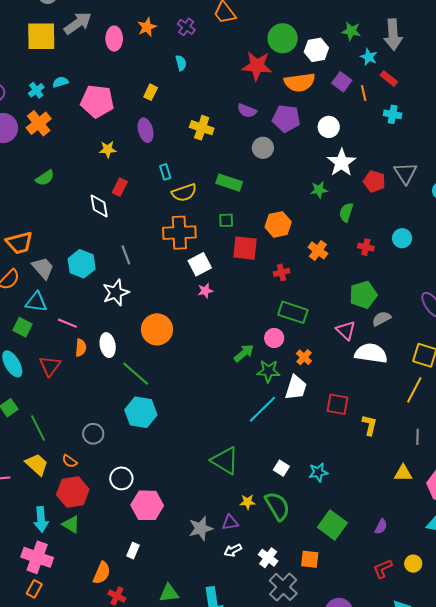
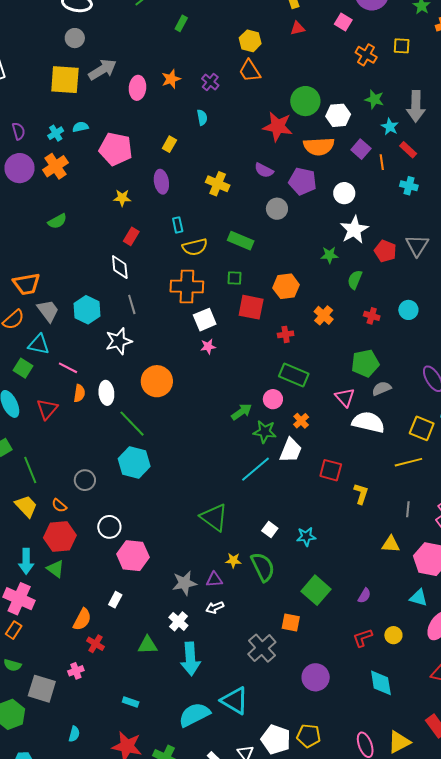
white diamond: (99, 206) -> (120, 267), moved
yellow line: (414, 390) -> (408, 462), turned 44
white cross: (268, 558) -> (178, 621), moved

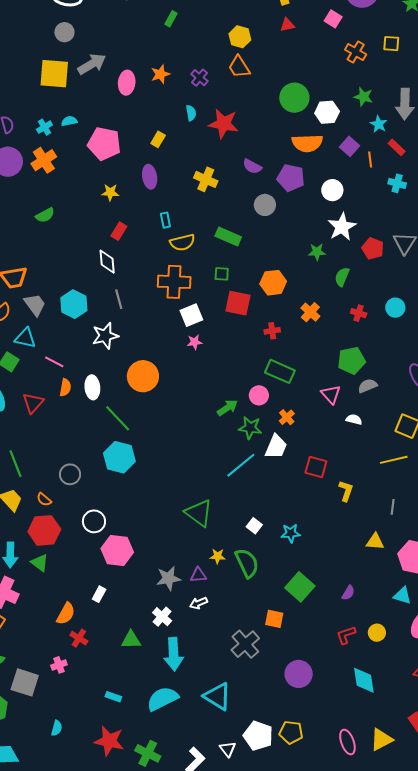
red star: (278, 127) -> (223, 124), moved
white semicircle: (368, 422) -> (354, 419), size x0.5
cyan semicircle: (194, 715) -> (162, 699), moved

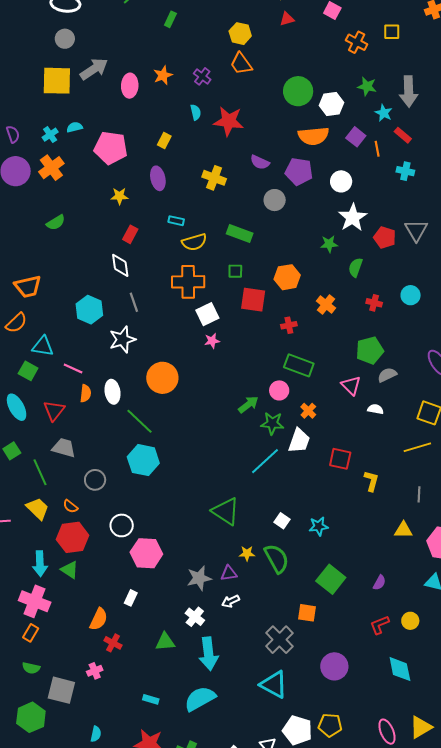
cyan rectangle: (165, 220) -> (176, 221), turned -63
gray trapezoid: (35, 305) -> (64, 448), moved, turned -35
cyan triangle: (217, 696) -> (274, 684), moved

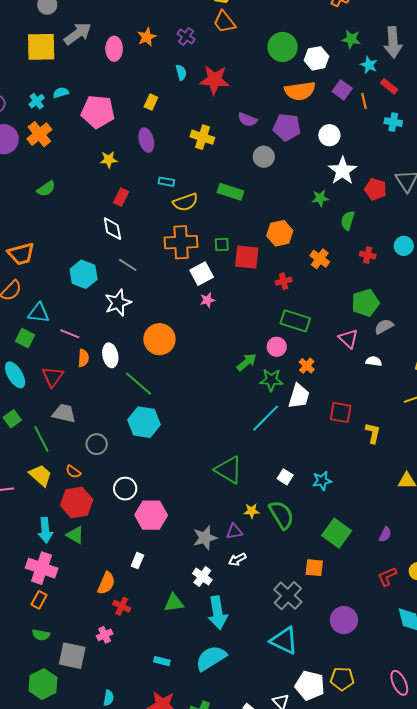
green square: (235, 271) -> (222, 244), moved
gray line: (134, 302) -> (128, 265), turned -36

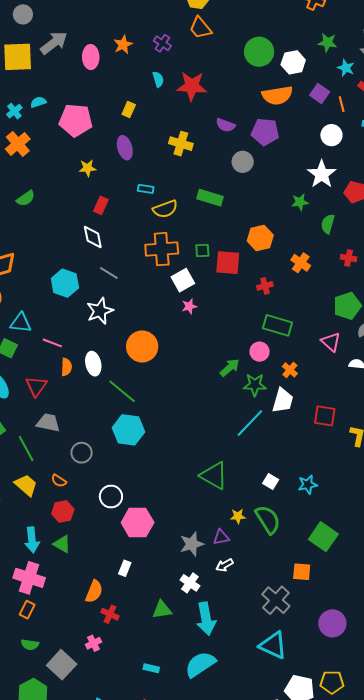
white circle: (329, 135) -> (331, 135), moved
red hexagon: (77, 503) -> (63, 511), size x0.7
gray square: (72, 656) -> (62, 665), turned 32

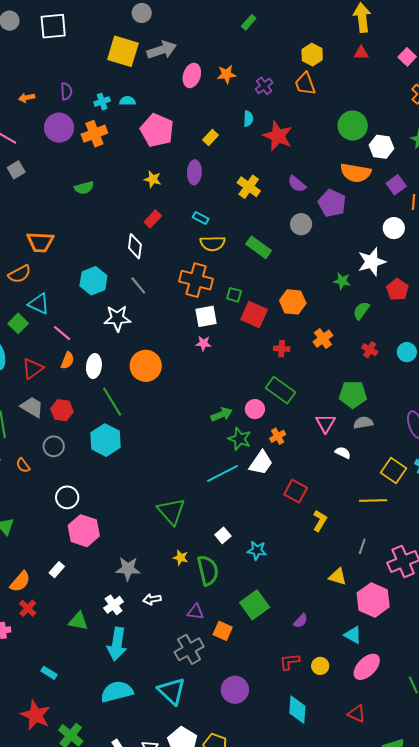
red hexagon: (63, 511) -> (62, 410), moved
purple triangle: (221, 537) -> (196, 612), moved
cyan semicircle: (200, 664) -> (117, 692), moved

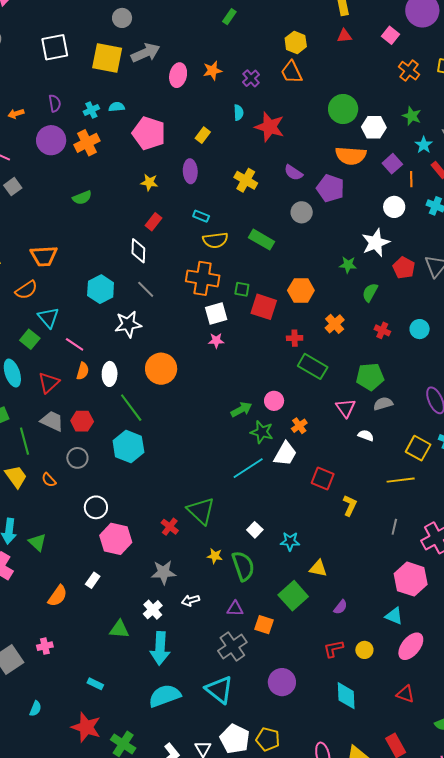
white square: (53, 26) -> (55, 47), moved
cyan triangle: (39, 304) -> (48, 317), turned 30
green rectangle: (281, 390) -> (313, 366), moved
yellow triangle: (338, 577) -> (318, 568), moved
red cross: (28, 608) -> (170, 527), moved

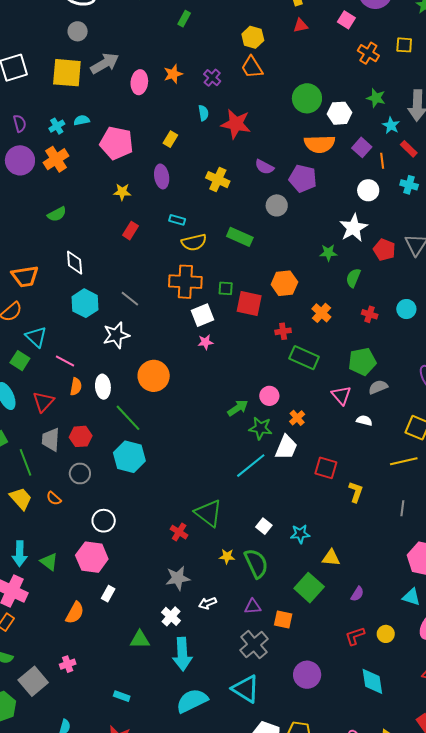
white diamond: (138, 251) -> (75, 263), moved
gray trapezoid: (52, 421) -> (51, 439), turned -105
pink hexagon: (116, 539) -> (92, 557), moved

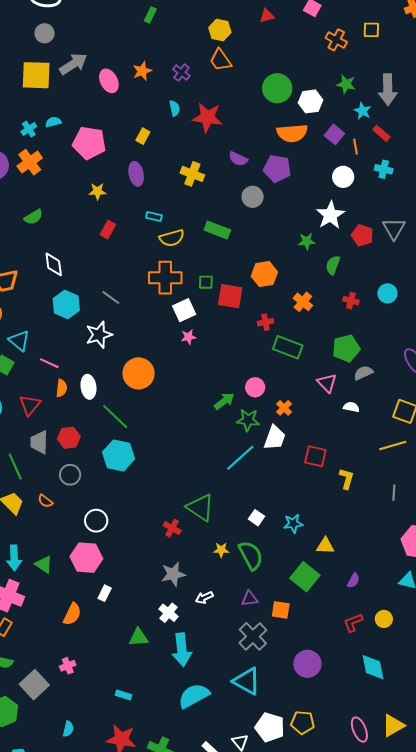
pink ellipse: (139, 82) -> (109, 81), turned -30

